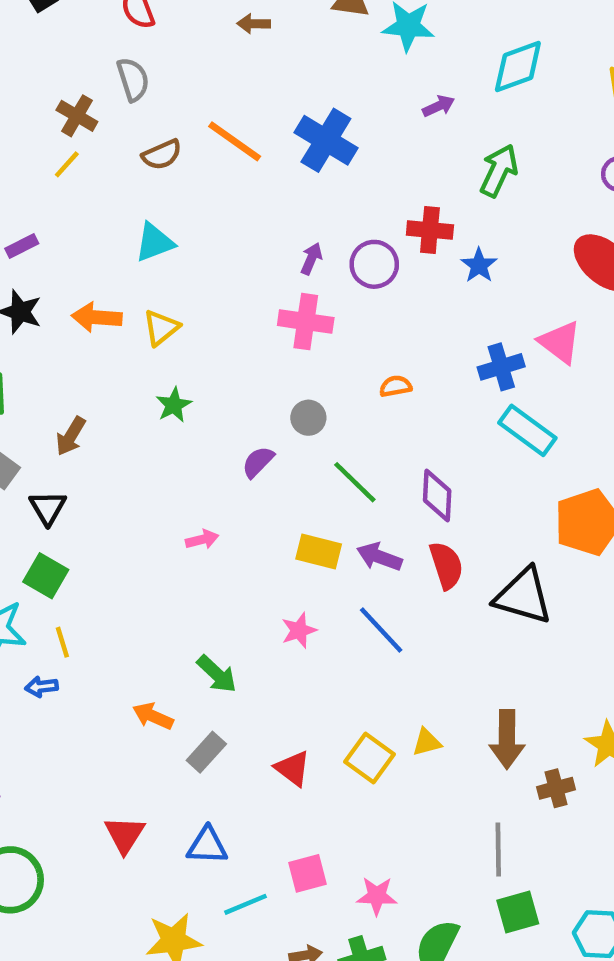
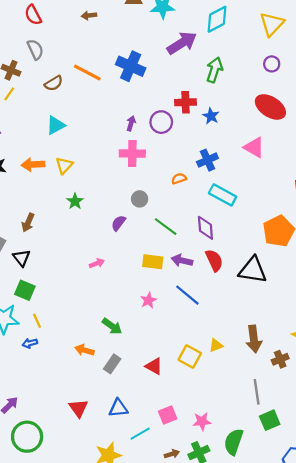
purple arrow: (439, 106) -> (182, 43), size x2.0
blue cross: (501, 367) -> (207, 160), moved
cyan rectangle: (527, 430) -> (223, 195), moved

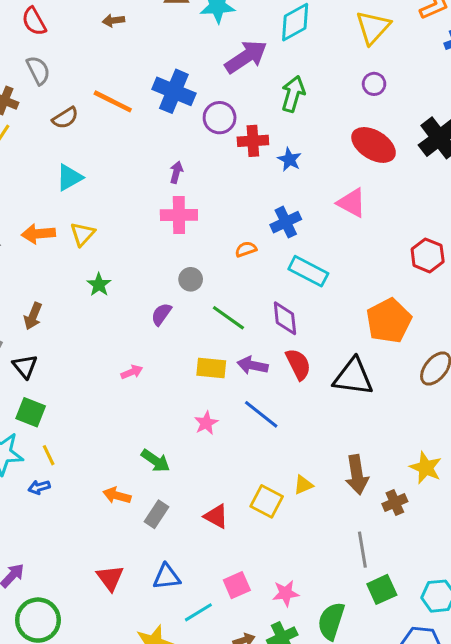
purple circle: (161, 122) -> (220, 118), moved

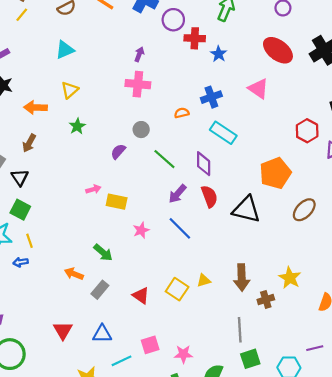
orange arrow: (38, 234) -> (36, 107), moved
purple arrow: (252, 365) -> (178, 194), turned -66
yellow rectangle: (211, 368) -> (117, 202), moved

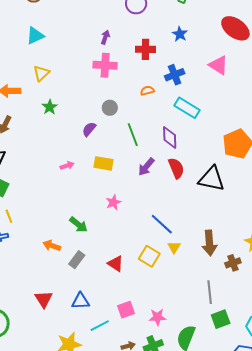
red cross: (195, 38) -> (145, 49), moved
green line: (164, 159) -> (133, 135), turned 30
yellow rectangle: (117, 202) -> (103, 163), moved
blue line: (180, 228) -> (162, 224), moved
yellow triangle: (204, 280) -> (174, 247), turned -40

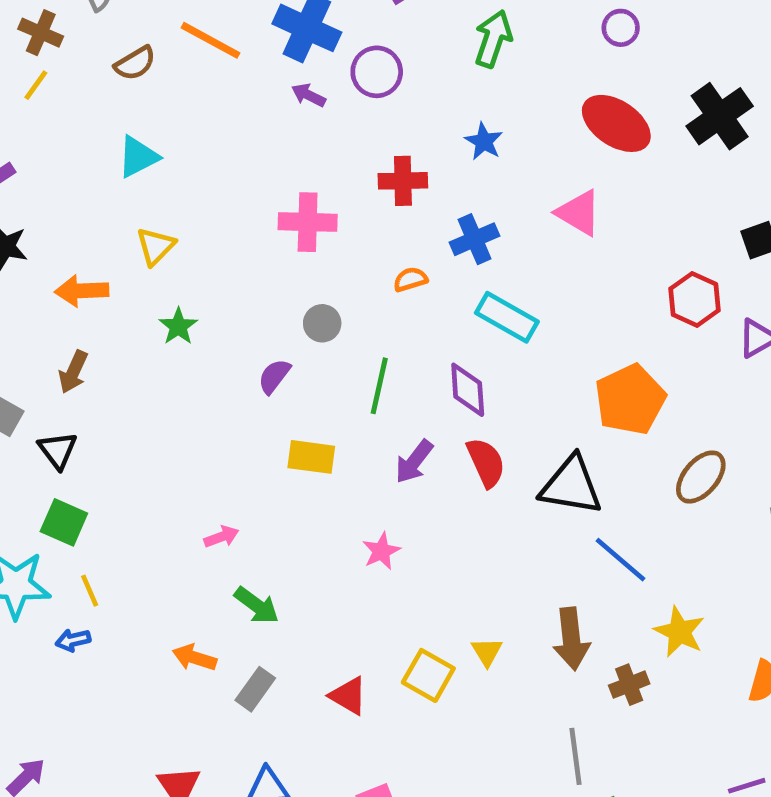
purple arrow: (105, 37) -> (309, 95), moved, turned -80
green line: (133, 135) -> (379, 386), turned 35
pink arrow: (67, 166) -> (221, 537), moved
pink star: (113, 202) -> (381, 551), moved
blue line: (162, 224) -> (620, 560), moved

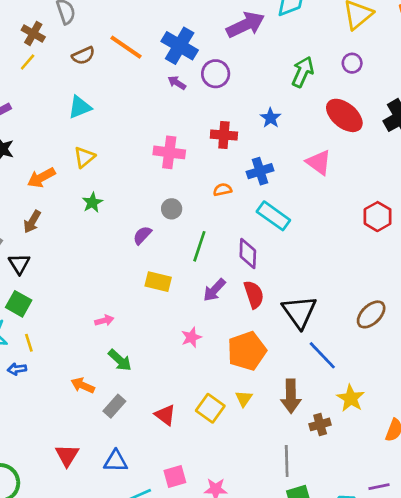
green arrow: (493, 39) -> (303, 72), moved
orange arrow: (82, 291) -> (41, 178), turned -32
orange pentagon: (630, 400) -> (247, 351), moved
black triangle: (571, 485) -> (299, 312), turned 39

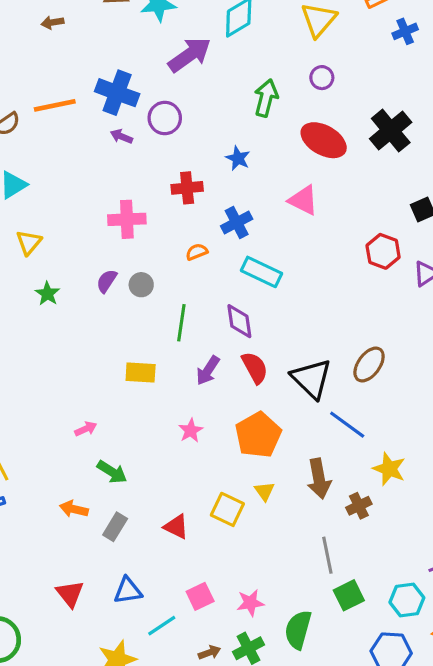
orange line: (126, 47) -> (55, 105), turned -36
purple semicircle: (142, 235) -> (107, 281), moved
brown ellipse: (371, 314) -> (369, 365), moved

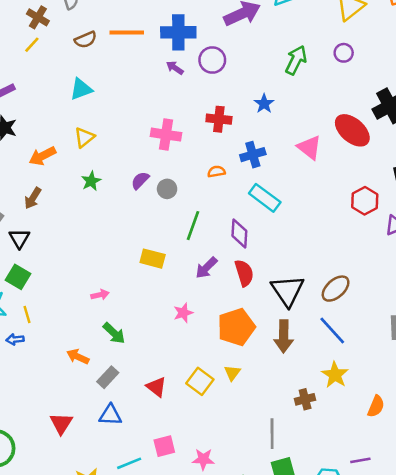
blue cross: (117, 93) -> (178, 32), turned -32
red ellipse: (324, 140) -> (352, 130), moved
blue line: (347, 425) -> (332, 331), moved
brown arrow: (319, 479) -> (284, 336), moved
blue triangle: (128, 591) -> (110, 415), moved

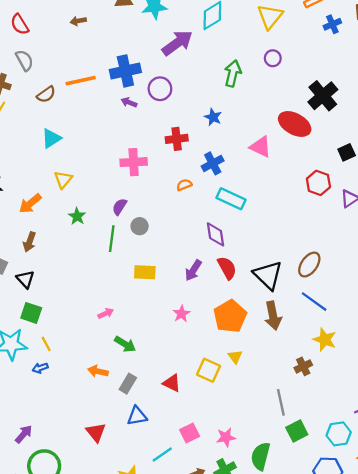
gray circle: (167, 189) -> (140, 226), moved
green line: (193, 226) -> (112, 239), moved

